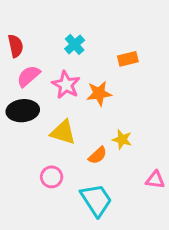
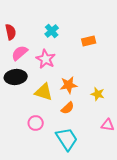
orange star: (99, 93) -> (69, 85), moved
yellow star: (122, 139) -> (98, 94), moved

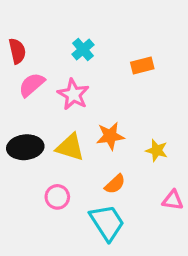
black ellipse: (16, 77) -> (25, 147), moved
orange semicircle: (68, 108) -> (115, 184), moved

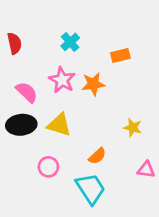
pink semicircle: (32, 85) -> (27, 92), moved, turned 85
orange star: (110, 136) -> (93, 84), moved

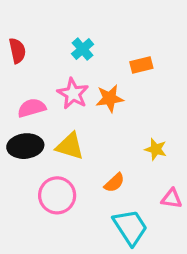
pink semicircle: (27, 92) -> (32, 108), turned -60
pink circle: (48, 167) -> (57, 195), size x1.5
cyan trapezoid: (91, 189) -> (130, 227), moved

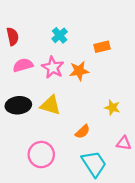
pink semicircle: (32, 108) -> (23, 65), moved
pink circle: (57, 195) -> (41, 155), moved

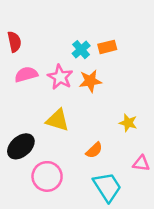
cyan cross: (60, 35) -> (81, 50), moved
orange rectangle: (102, 47) -> (107, 47), moved
black ellipse: (18, 105) -> (21, 146), moved, turned -35

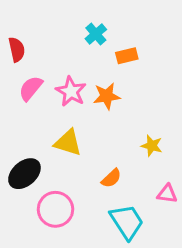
cyan cross: (81, 50) -> (96, 34), moved
pink semicircle: (26, 74) -> (31, 88), turned -35

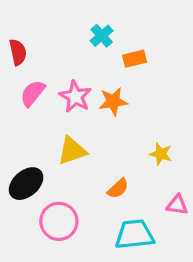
yellow triangle: (68, 143) -> (72, 151), turned -36
cyan trapezoid: (127, 222) -> (134, 234), turned -63

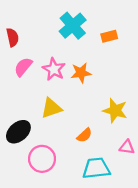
cyan cross: (102, 36) -> (73, 26), size x1.6
orange rectangle: (134, 59) -> (109, 36), moved
yellow star: (161, 154) -> (115, 111), size x1.5

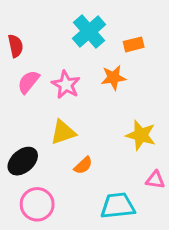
orange star: (81, 73) -> (113, 78), moved
orange semicircle: (84, 135) -> (83, 165), moved
pink circle: (42, 159) -> (37, 204), moved

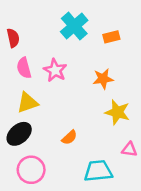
orange star: (113, 78) -> (103, 79), moved
pink semicircle: (28, 82) -> (24, 68), turned -54
yellow triangle: (63, 132) -> (27, 103), moved

